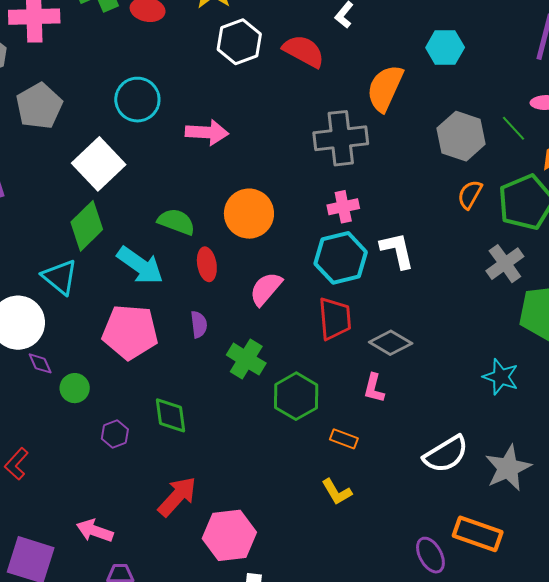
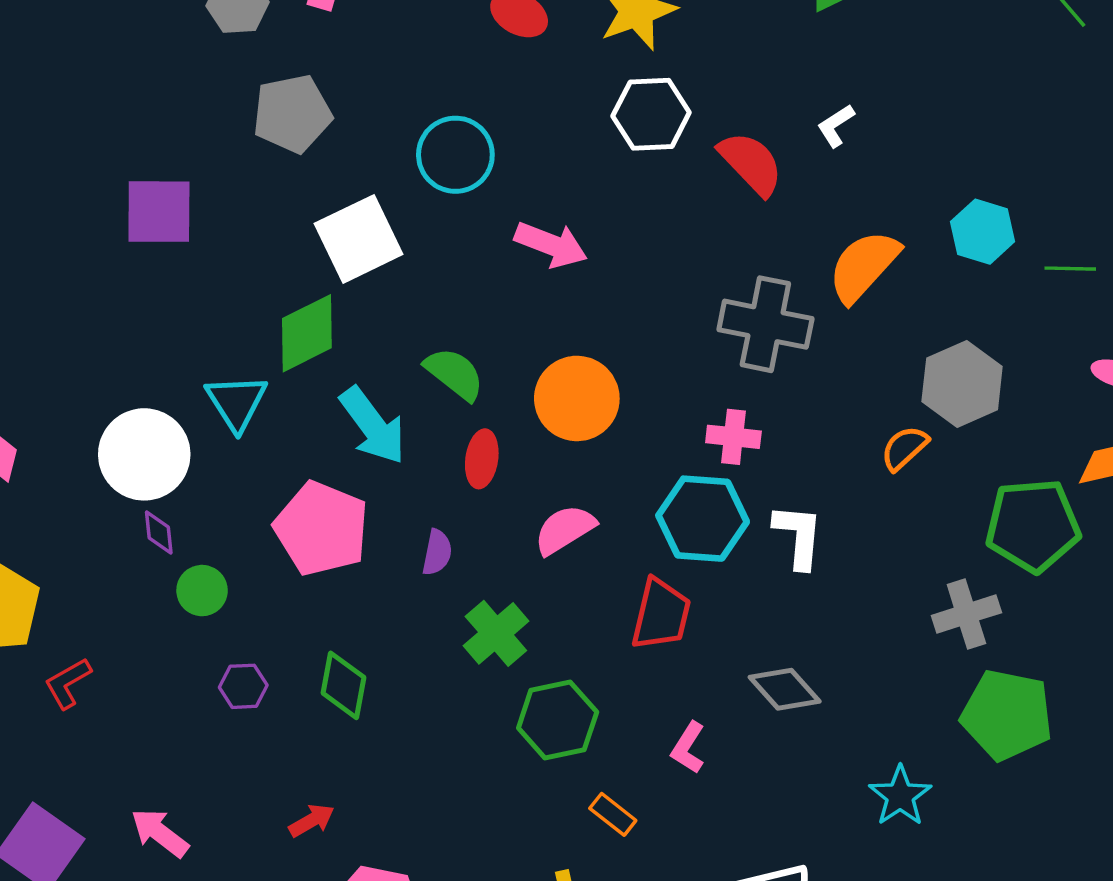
green line: (513, 128) -> (1070, 269), moved, turned -64
orange semicircle: (470, 194) -> (904, 448), moved
gray diamond: (391, 343) -> (785, 689), moved
red arrow: (177, 496) -> (312, 820), size x0.6

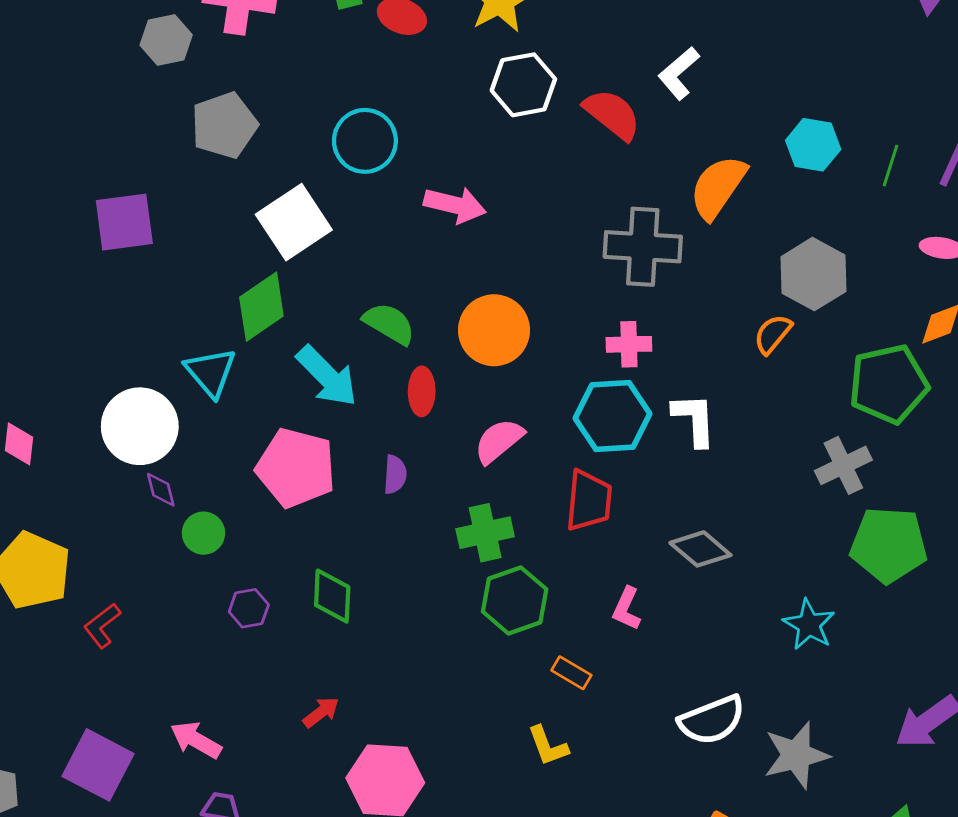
white L-shape: (836, 126) -> (679, 73), size x1.4
green line: (1070, 269) -> (891, 166), turned -66
green cross: (496, 633) -> (485, 533), moved, turned 36

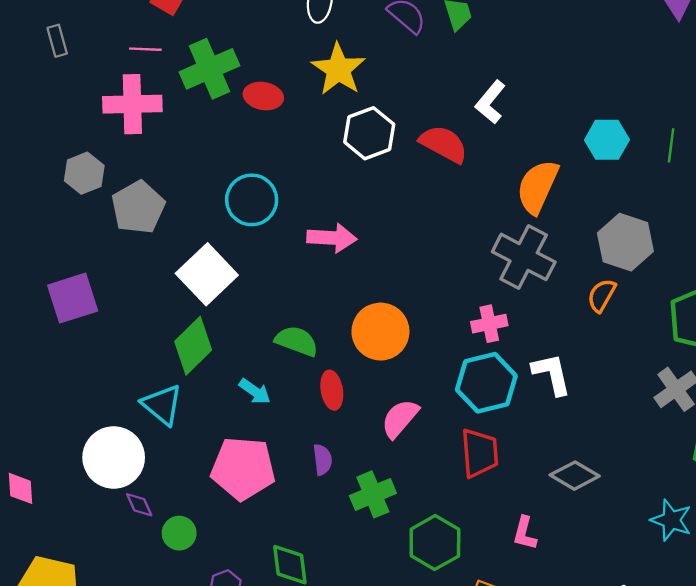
gray hexagon: (166, 40) -> (84, 173), moved
gray cross: (643, 247) -> (524, 257), moved, turned 34
cyan arrow: (327, 376) -> (255, 391), size x0.6
green cross: (485, 533) -> (373, 494), moved

